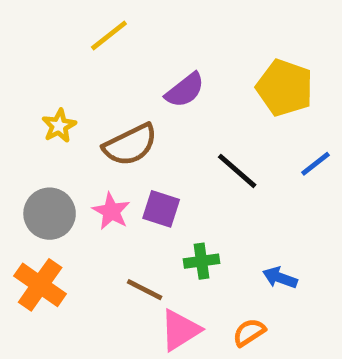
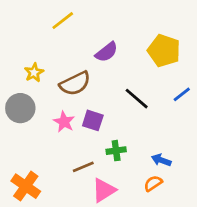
gray circle: (50, 214) -> (20, 108), moved
orange cross: (40, 285) -> (26, 186), moved
brown line: (145, 290) -> (83, 167), turned -50
orange semicircle: (249, 332) -> (153, 183), moved

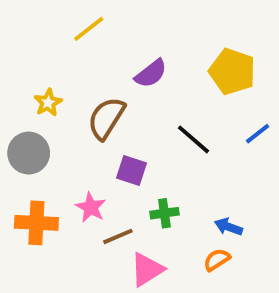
brown semicircle: (75, 83) -> (106, 118), turned 148
pink star: (64, 122) -> (91, 207), moved
orange cross: (26, 186) -> (36, 223), moved, turned -32

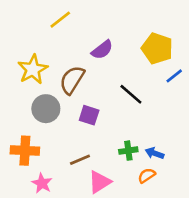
yellow star: (48, 103) -> (33, 69), size x1.6
blue line: (258, 134) -> (174, 76), moved
gray circle: (29, 153) -> (46, 109), moved
pink star: (91, 207) -> (42, 183), moved
green cross: (164, 213) -> (128, 151), moved

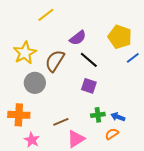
black line: (131, 94) -> (89, 60), moved
purple square: (89, 115) -> (89, 86), moved

